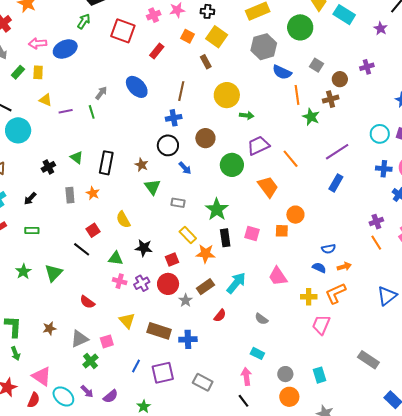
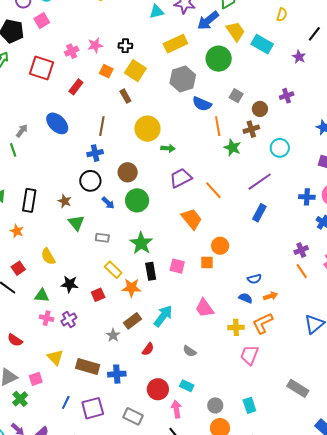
cyan circle: (380, 134) -> (280, 148), moved
green circle: (232, 165) -> (137, 200), moved
red circle: (168, 284) -> (158, 389), moved

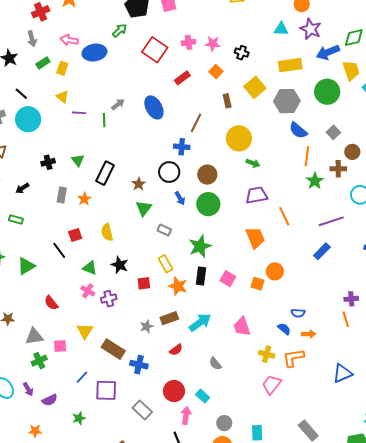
yellow square: (135, 71) -> (255, 87), moved

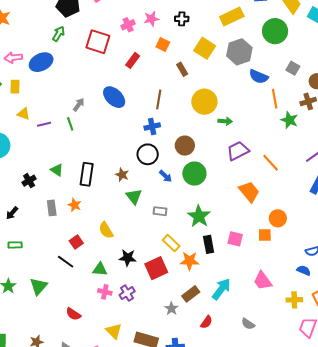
red square: (144, 283) -> (156, 268), size x1.6

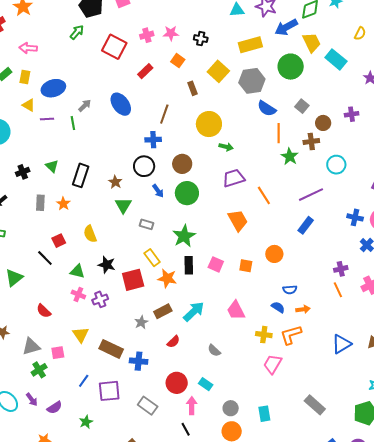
blue ellipse: (41, 62) -> (53, 88), moved
orange circle: (278, 218) -> (274, 254), moved

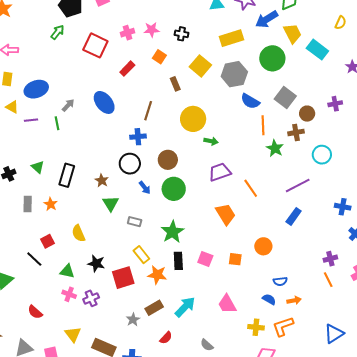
gray square: (302, 106) -> (285, 97), size x1.5

